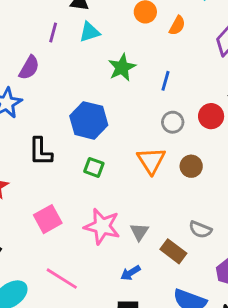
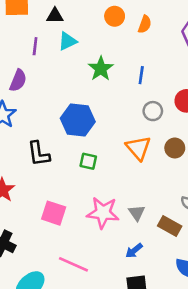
pink square: (48, 219) -> (54, 213), turned -35

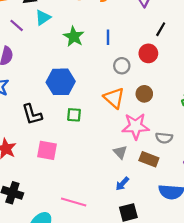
purple line: (35, 46) -> (17, 25), turned -48
pink square: (54, 213) -> (47, 150), moved
pink star: (103, 213) -> (136, 126), moved

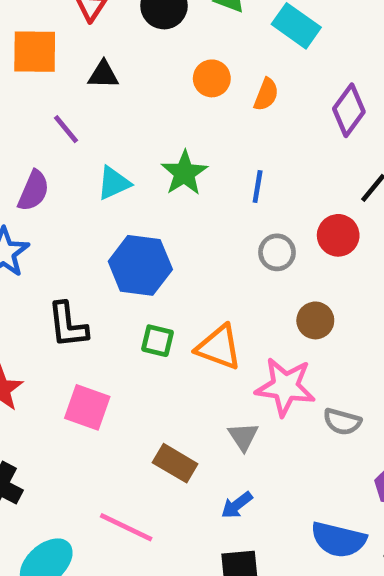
cyan triangle: (43, 18) -> (114, 183), moved
orange triangle: (114, 98) -> (219, 347), moved, turned -30
brown rectangle: (149, 159) -> (175, 463), moved

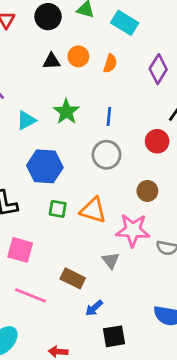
black triangle: (103, 75) -> (52, 61), moved
gray circle: (277, 252) -> (106, 155), moved, size x1.4
blue arrow: (237, 505) -> (94, 308), moved
pink line: (126, 527) -> (31, 295), moved

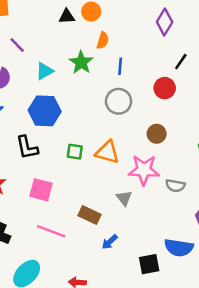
orange semicircle: (110, 63) -> (103, 40), moved
blue hexagon: (45, 166) -> (45, 111), moved
black square: (114, 336) -> (149, 264), moved

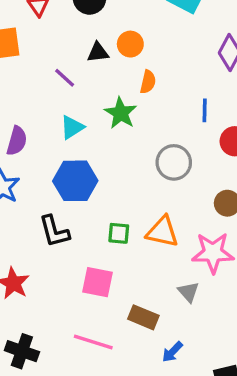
purple line: (17, 45) -> (65, 78), moved
blue line: (120, 66) -> (205, 110), moved
pink square: (41, 190) -> (98, 282), moved

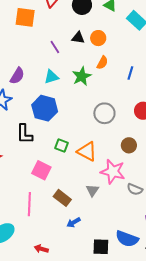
blue line: (205, 110) -> (130, 73), moved
pink line: (93, 342) -> (29, 204), turned 60

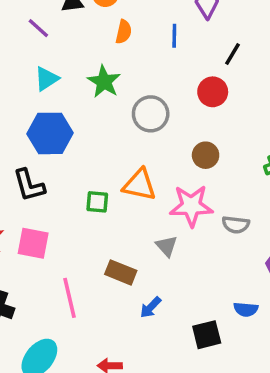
green star: (82, 76) -> (104, 82), moved
green square: (61, 145) -> (97, 202), moved
pink square: (41, 170) -> (33, 243), moved
blue semicircle: (127, 239) -> (246, 309), size x0.6

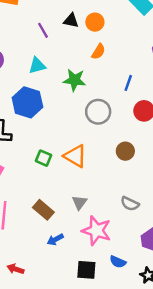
blue line: (174, 36) -> (128, 83), moved
green star: (104, 82) -> (74, 80), turned 30
pink star: (191, 206) -> (97, 231), moved

